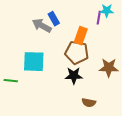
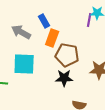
gray arrow: (42, 26) -> (21, 32), moved
orange rectangle: (81, 36) -> (52, 38), moved

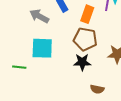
orange rectangle: (52, 38) -> (87, 14), moved

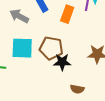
brown pentagon: (85, 39) -> (51, 48), moved

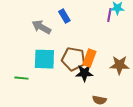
orange rectangle: (67, 14) -> (89, 58), moved

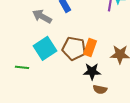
cyan square: (44, 59) -> (45, 48), turned -35
black star: (84, 73) -> (92, 71), moved

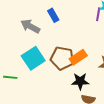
orange rectangle: (90, 47) -> (78, 57), turned 36

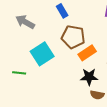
gray arrow: (30, 26) -> (25, 22), moved
brown pentagon: (62, 58) -> (73, 37), moved

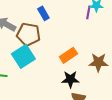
brown pentagon: (73, 37) -> (28, 34), moved

